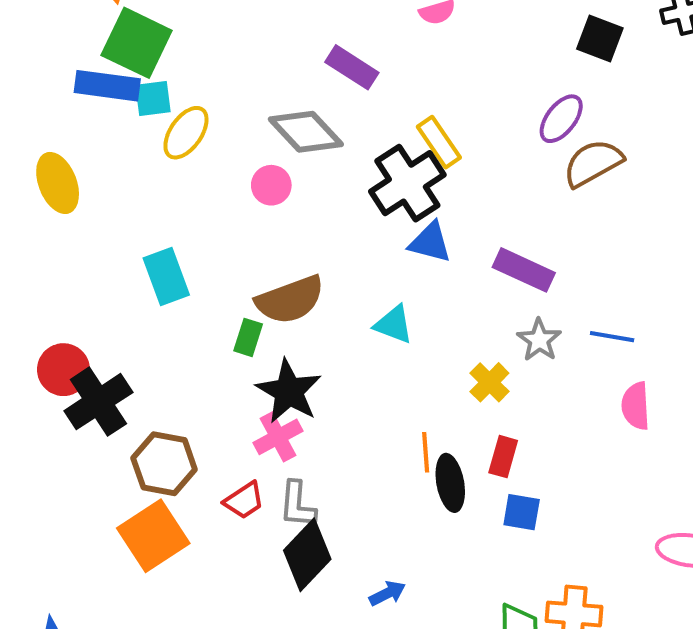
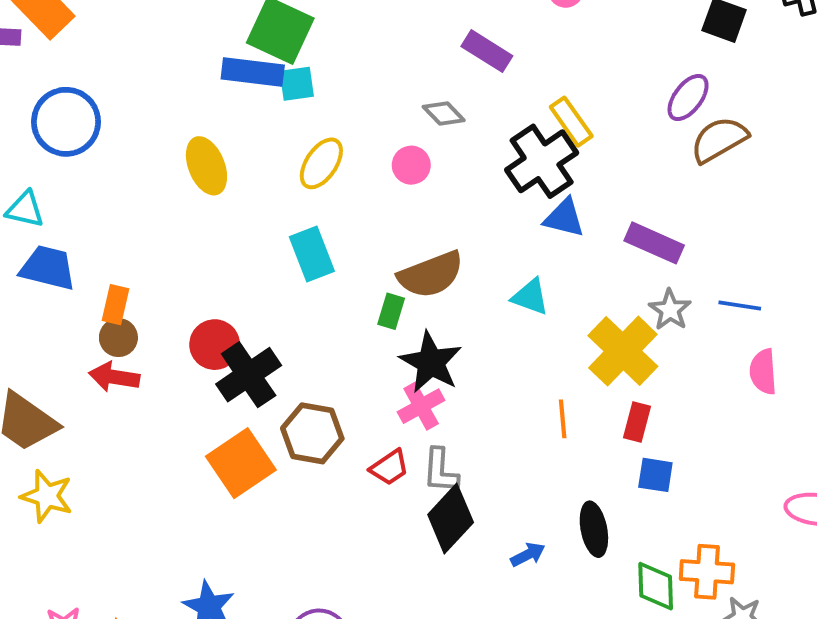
gray diamond: (306, 132) -> (444, 113), size x0.6
yellow ellipse: (186, 133) -> (321, 163), moved
yellow cross: (489, 382) -> (623, 351), size x1.8
black ellipse: (450, 483) -> (594, 529), moved
orange square: (153, 536) -> (241, 463), moved

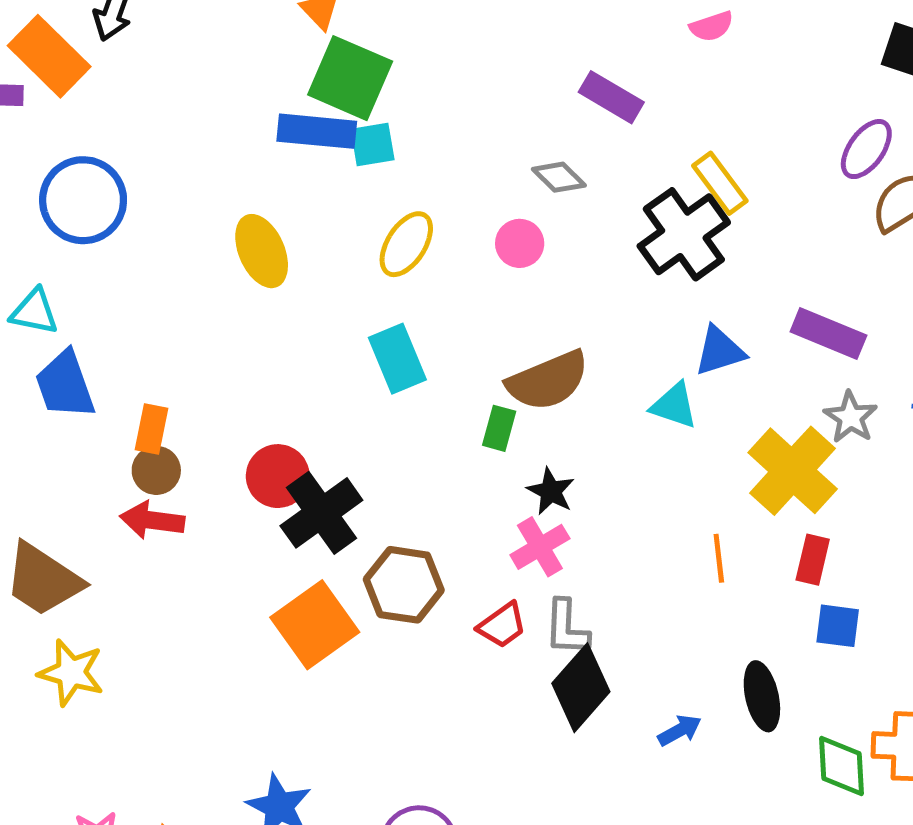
blue triangle: (564, 218) -> (720, 351), moved, turned -30
blue trapezoid: (48, 268) -> (65, 385), turned -122
black star: (431, 362) -> (551, 491), size x0.6

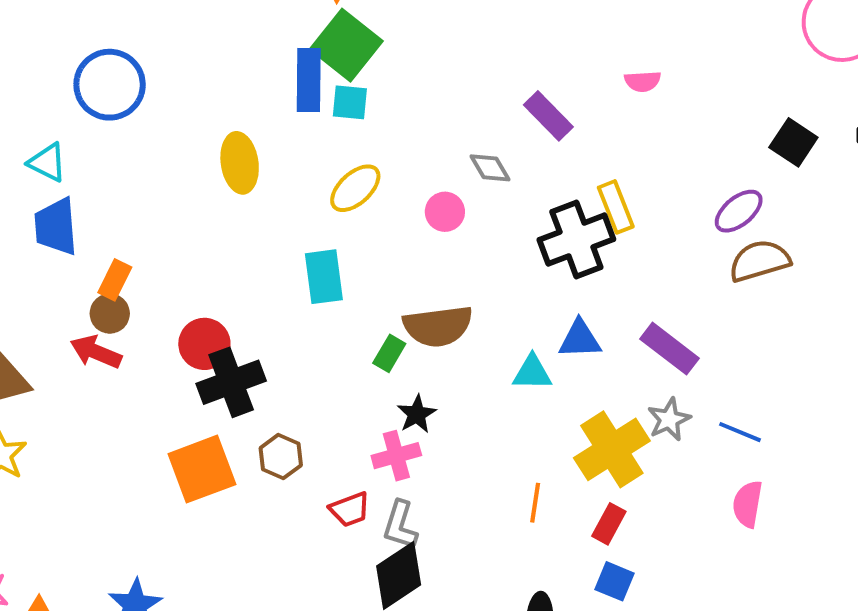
blue rectangle: (317, 131) -> (309, 80), turned 70
cyan triangle: (674, 406) -> (532, 373), turned -33
brown hexagon: (404, 585) -> (281, 457), size x0.7

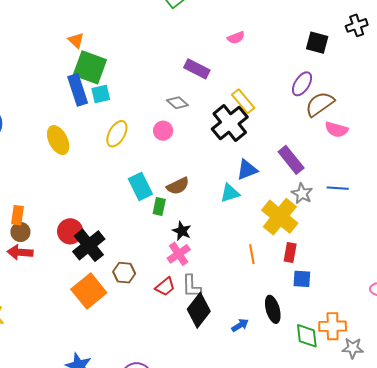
cyan rectangle: (324, 277) -> (140, 186), moved
brown semicircle: (438, 326) -> (178, 186), size x0.7
purple rectangle: (669, 349) -> (291, 160), turned 32
pink semicircle: (748, 504) -> (336, 130), moved, turned -65

